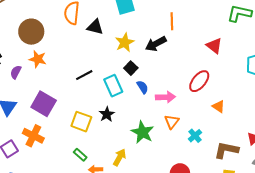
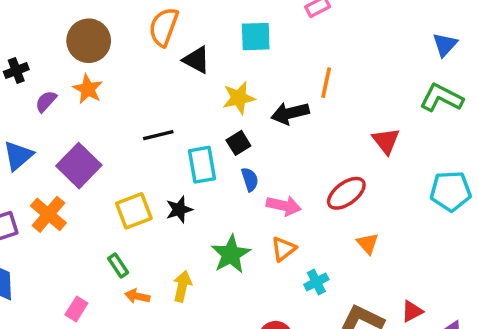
yellow square: (81, 122) -> (134, 211), turned 35
yellow arrow: (120, 157) -> (182, 286), turned -30

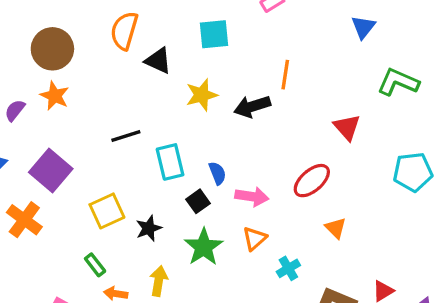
blue triangle: (445, 45) -> (363, 27), moved
black square: (238, 143) -> (198, 201), moved
black star: (179, 210) -> (149, 228), moved

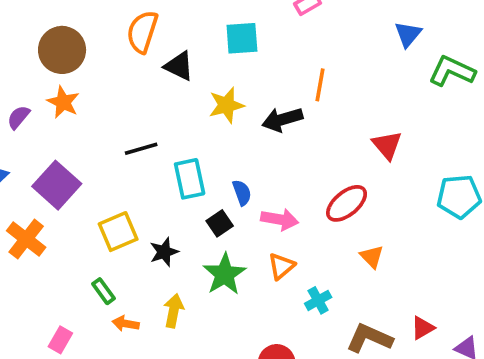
green L-shape: (398, 82) -> (452, 71), moved

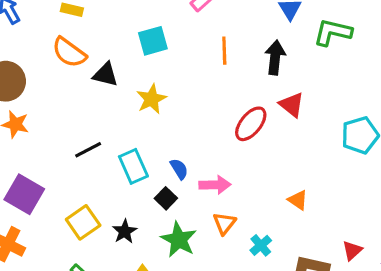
orange semicircle: (142, 32) -> (69, 52), turned -60
orange line: (320, 85) -> (224, 51), moved
black arrow: (282, 119) -> (275, 57), moved, turned 124
red ellipse: (347, 203) -> (251, 124), moved

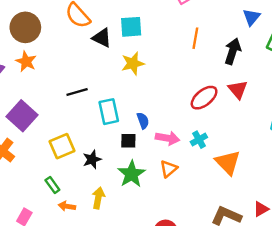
cyan square: (153, 41) -> (131, 27), moved
black square: (166, 198) -> (128, 141), turned 35
orange triangle: (298, 200) -> (228, 162), size x1.6
cyan cross: (261, 245) -> (199, 140), moved

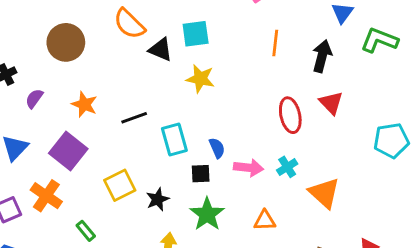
orange star: (26, 61) -> (84, 104), moved
yellow star: (133, 63) -> (200, 79), turned 30
red ellipse: (204, 98) -> (290, 115), turned -60
orange triangle: (169, 169) -> (265, 221), moved, turned 42
green rectangle: (52, 185) -> (86, 231), moved

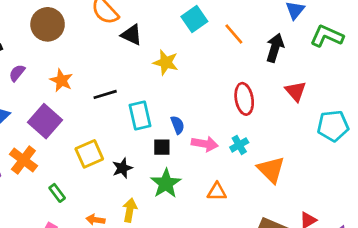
cyan square: (196, 34) -> (194, 19), moved, turned -30
orange line: (275, 43) -> (234, 34), turned -50
red triangle: (331, 103) -> (296, 91), moved

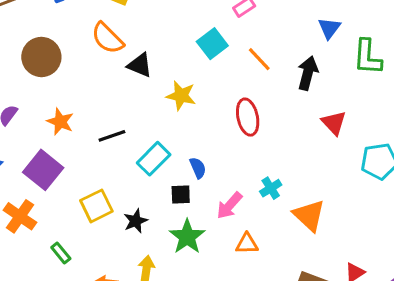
green L-shape: (327, 36) -> (368, 57), turned -108
red ellipse: (244, 99) -> (248, 117), moved
cyan rectangle: (140, 116) -> (154, 159), turned 60
pink arrow: (205, 144) -> (229, 206), moved, turned 125

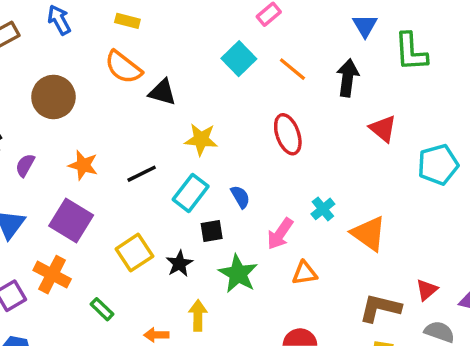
yellow star: (181, 96) -> (201, 139), moved
black square: (181, 195) -> (212, 231), moved

